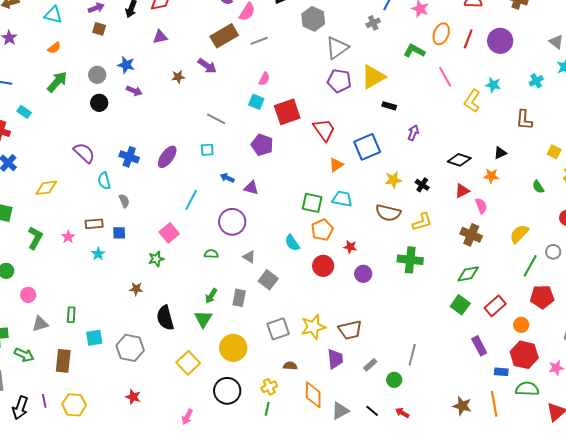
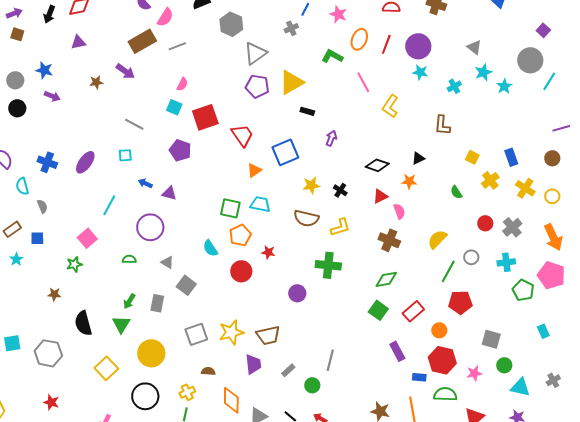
cyan star: (493, 85) -> (420, 72), moved
brown rectangle: (94, 224) -> (12, 229), turned -30
purple circle: (363, 274) -> (297, 293), moved

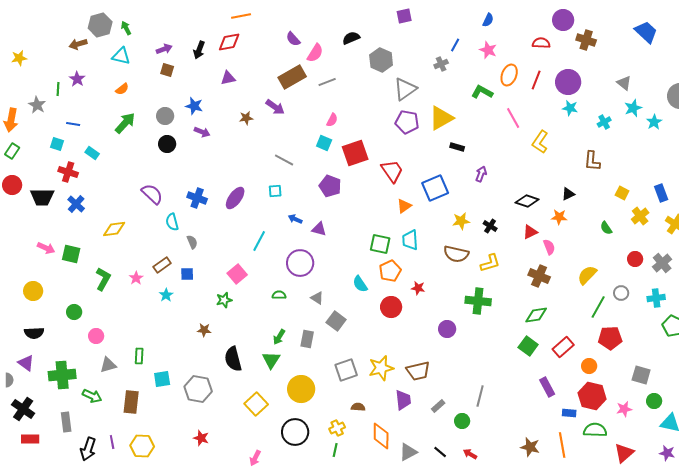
cyan trapezoid: (260, 204) -> (410, 240), turned -105

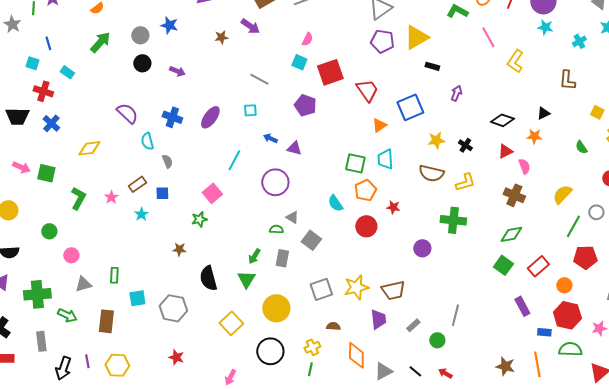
blue line: (73, 124) -> (48, 43), turned 64
purple arrow: (202, 132) -> (177, 71), moved
green semicircle: (279, 295) -> (276, 229), moved

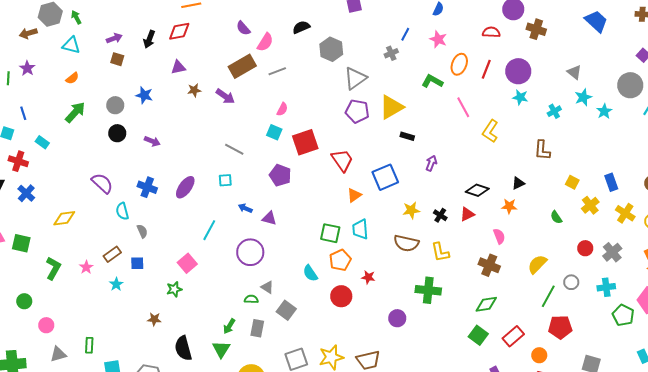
brown star: (221, 37) -> (194, 90), moved
red triangle: (505, 151) -> (467, 214), moved
yellow L-shape: (465, 182) -> (440, 252), turned 95

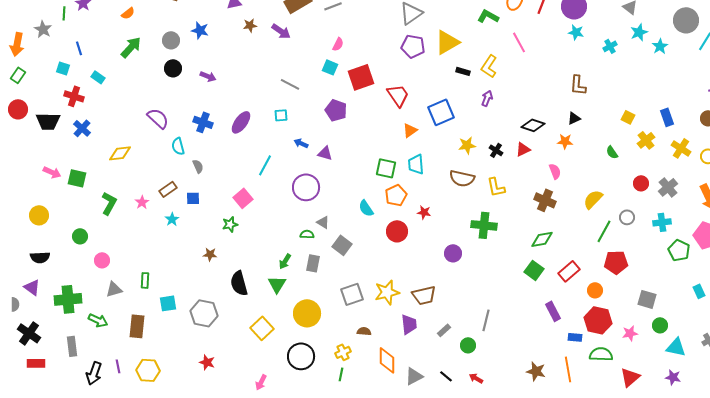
yellow L-shape: (490, 131) -> (489, 66), moved
brown L-shape: (542, 150) -> (578, 85), moved

